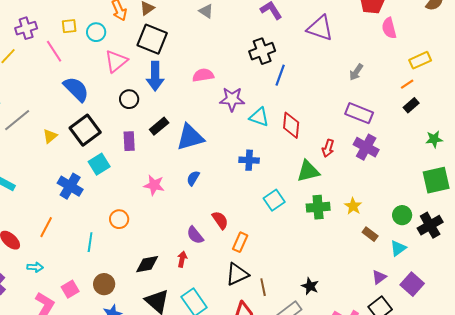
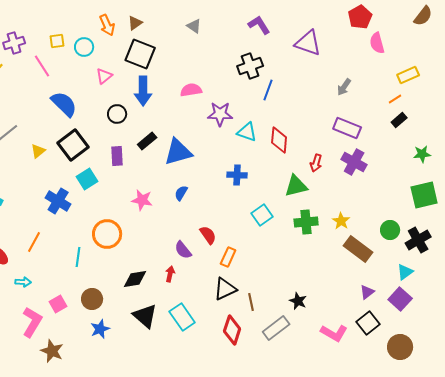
pink triangle: (116, 61) -> (104, 76), size x0.7
orange circle: (119, 219) -> (107, 234), size x1.5
brown rectangle: (370, 234) -> (358, 249), size x1.8
cyan triangle: (398, 248) -> (405, 272), moved

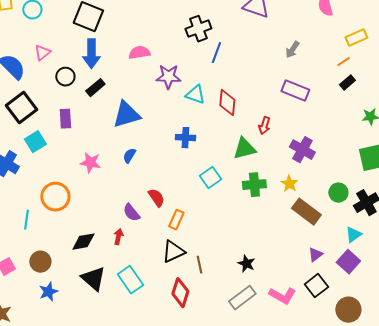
pink triangle: (104, 76) -> (42, 53), moved
black rectangle: (147, 141) -> (95, 88), moved
purple cross: (354, 162) -> (302, 150), moved
gray rectangle: (276, 328) -> (242, 298), moved

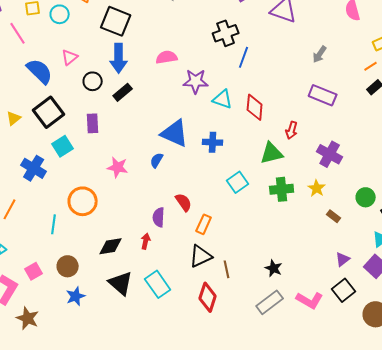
blue triangle: (126, 115) -> (175, 133), moved, turned 40
brown rectangle: (306, 212) -> (334, 216), size x0.5
purple semicircle: (131, 213) -> (159, 217), turned 42

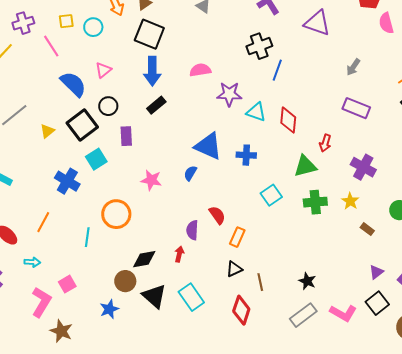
black circle: (93, 81) -> (108, 106), moved
black triangle: (201, 256) -> (234, 269), size x0.7
brown circle: (68, 266) -> (125, 281), moved

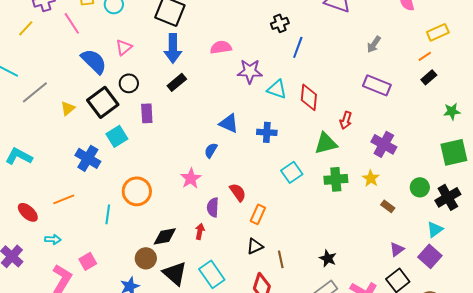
black cross: (259, 46) -> (280, 23), size x0.7
blue triangle: (208, 146) -> (229, 123), size x0.7
pink star: (151, 180) -> (191, 178), moved, turned 30
orange line: (43, 222) -> (64, 199), turned 40

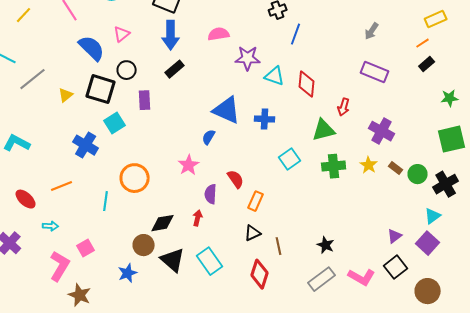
black square: (103, 102) -> (101, 89), turned -36
blue triangle: (229, 123) -> (227, 110), size x1.4
brown rectangle: (388, 206) -> (396, 168), moved

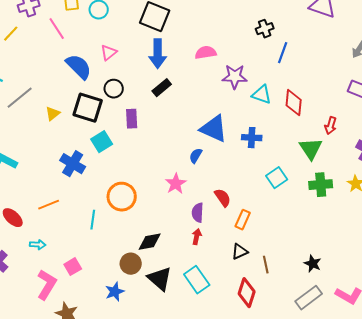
green triangle: (324, 130) -> (311, 149), turned -50
red arrow: (198, 218) -> (197, 237), moved

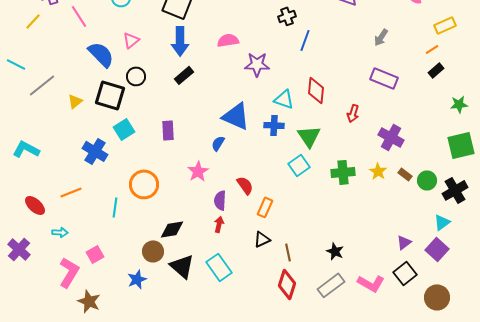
cyan triangle: (262, 95) -> (284, 99), moved
purple rectangle: (132, 119) -> (168, 130), moved
green triangle: (311, 149) -> (309, 136), moved
red diamond: (247, 293) -> (287, 284), moved

